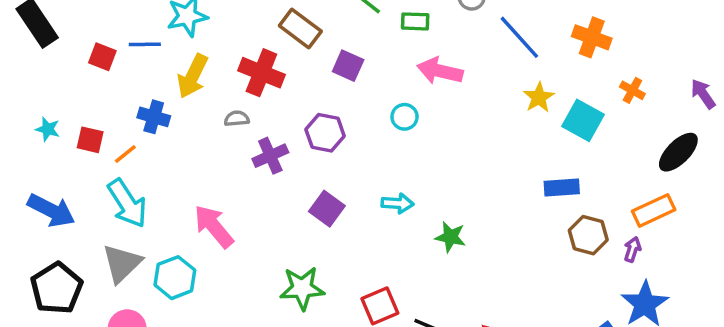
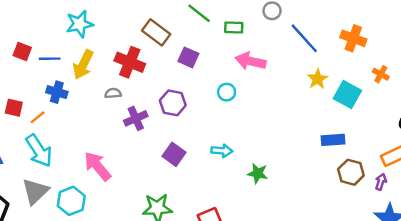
blue line: (145, 44) -> (50, 59), moved

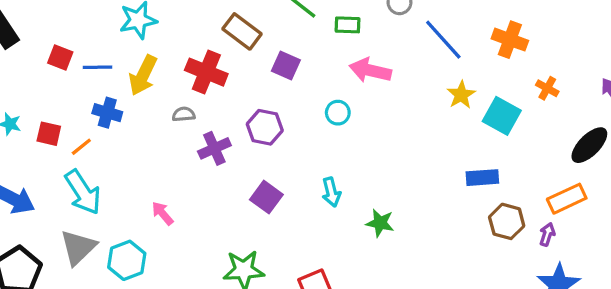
cyan arrow: (222, 151) -> (331, 192), turned 72
pink arrow: (98, 166) -> (162, 213), size x0.6

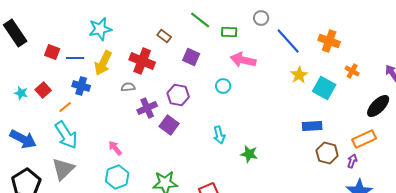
brown rectangle: (242, 31) -> (164, 36), size x0.6
red square: (49, 134) -> (43, 90), moved, turned 35
purple square: (266, 197) -> (169, 125), moved
cyan hexagon: (127, 260) -> (117, 177), moved

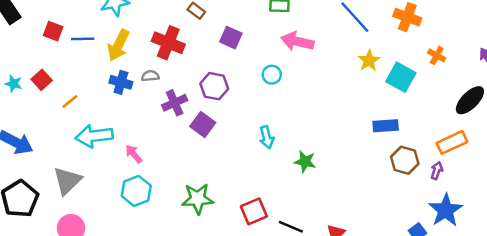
blue cross: (81, 86) -> (121, 82), moved
cyan arrow: (66, 135) -> (94, 136), moved, turned 116

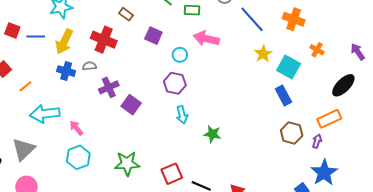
cyan circle: (272, 75) -> (180, 55), moved
purple hexagon: (214, 86) -> (175, 83), moved
blue rectangle: (386, 126) -> (283, 95), moved, turned 66

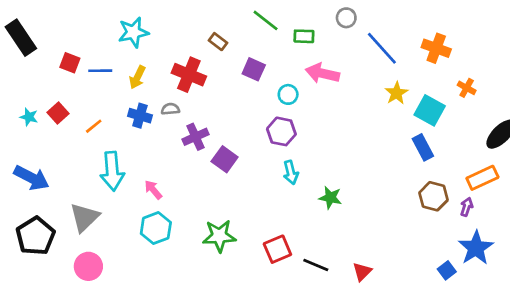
yellow arrow: (64, 42) -> (137, 77), size x0.7
orange line: (25, 86) -> (94, 126), moved
cyan arrow: (45, 114) -> (112, 171), turned -88

